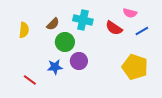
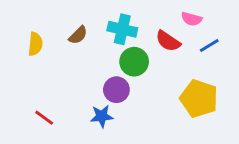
green circle: (65, 42) -> (134, 62), moved
blue star: (55, 67) -> (102, 116), moved

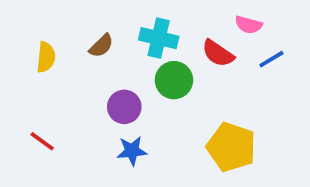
purple circle: (116, 90) -> (124, 107), moved
yellow pentagon: (199, 99) -> (231, 147), moved
red line: (44, 118) -> (42, 141), moved

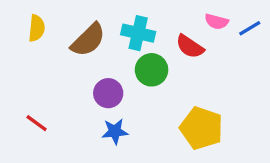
brown semicircle: (101, 46) -> (88, 40), size x1.6
yellow semicircle: (46, 57) -> (37, 28), moved
blue line: (271, 59) -> (250, 28), moved

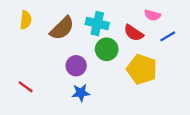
blue line: (250, 28) -> (168, 36), moved
yellow pentagon: (201, 128) -> (142, 69), moved

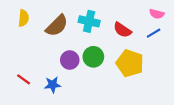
pink semicircle: (152, 15) -> (157, 14), moved
green circle: (107, 49) -> (93, 57), moved
blue star: (81, 93) -> (53, 85), moved

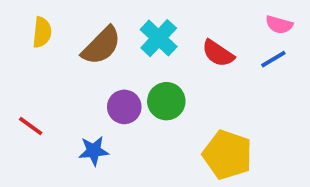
cyan cross: (89, 21) -> (159, 38), turned 30
yellow pentagon: (130, 63) -> (228, 155), moved
red line: (24, 79) -> (31, 126), moved

